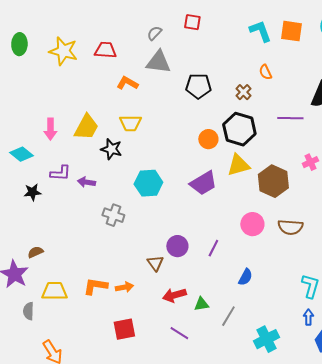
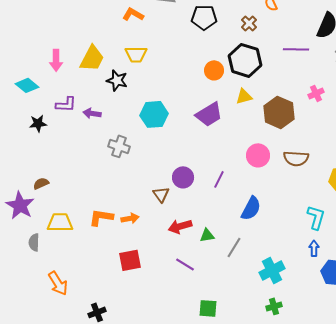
yellow triangle: (238, 165) -> (244, 96), size x0.7
blue semicircle: (245, 277) -> (251, 208), size x1.4

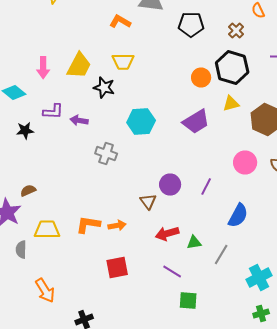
green square: (208, 308) -> (188, 300), moved

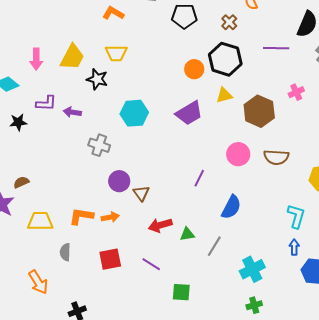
purple circle: (170, 184) -> (119, 181), moved
gray semicircle: (21, 250) -> (65, 252), moved
purple line: (172, 272) -> (151, 264), moved

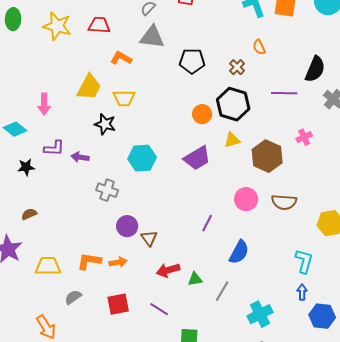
yellow trapezoid: (72, 57) -> (89, 87), moved
brown semicircle: (21, 182) -> (29, 214), moved
gray semicircle: (65, 252) -> (73, 297), turned 54

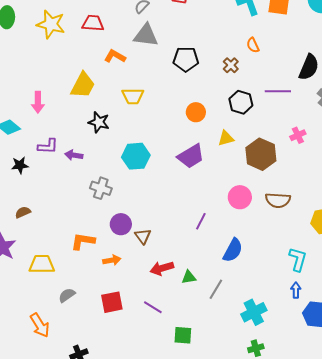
yellow trapezoid: (124, 98) -> (133, 96), moved
black hexagon: (233, 104) -> (241, 102), moved, size x0.7
orange L-shape: (89, 261) -> (83, 241), moved

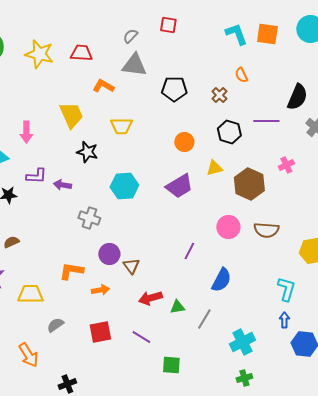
yellow trapezoid: (83, 85) -> (71, 115), turned -52

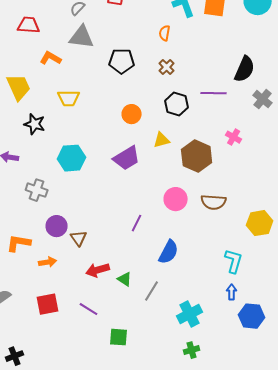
orange semicircle: (241, 75) -> (165, 33), moved, turned 35
pink cross: (286, 165) -> (234, 137), turned -35
green triangle: (177, 307) -> (125, 279), turned 42

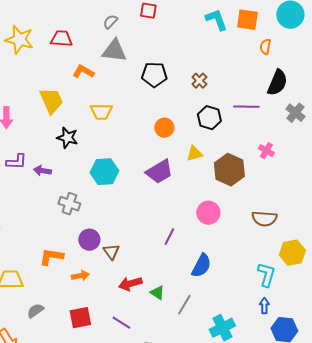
orange semicircle: (165, 33) -> (265, 47), moved
brown semicircle: (214, 202) -> (264, 219), moved
yellow hexagon: (260, 223) -> (292, 253), moved

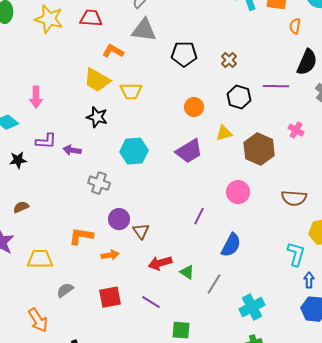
yellow trapezoid: (51, 101) -> (97, 80), moved, turned 144
blue arrow: (264, 306) -> (309, 280), moved

